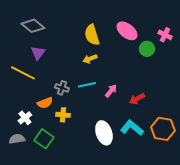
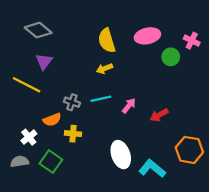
pink ellipse: (127, 31) -> (147, 36), turned -50
cyan L-shape: (132, 128) -> (152, 169), moved

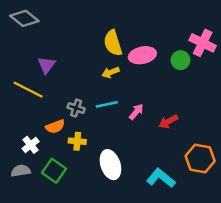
gray diamond: (38, 30) -> (24, 18), moved
pink ellipse: (147, 36) -> (142, 55), moved
pink cross: (192, 41) -> (203, 43), size x1.5
white ellipse: (121, 155) -> (110, 165), moved

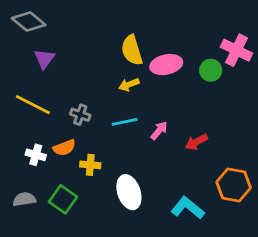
purple triangle: (47, 65) -> (44, 59), moved
gray cross: (76, 108) -> (80, 115), moved
white cross: (31, 145) -> (36, 155), moved, turned -35

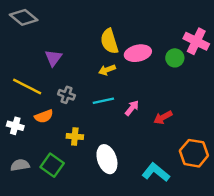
purple triangle: (44, 59) -> (53, 58), moved
orange semicircle: (64, 148) -> (44, 116), moved
white cross: (36, 155) -> (15, 126), moved

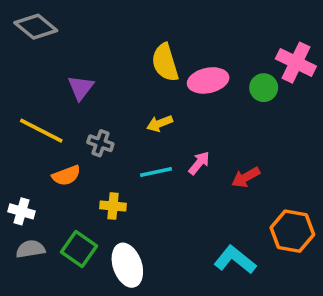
yellow arrow: (107, 70) -> (160, 123), moved
cyan line: (103, 101) -> (156, 172), moved
white cross: (15, 126) -> (22, 211), moved
white ellipse: (107, 159) -> (127, 265), moved

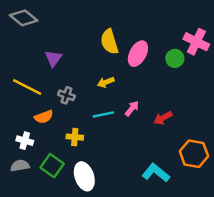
pink ellipse: (208, 80) -> (138, 54), turned -50
white cross: (22, 211) -> (25, 141), moved

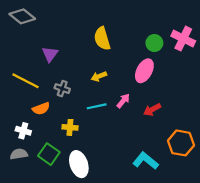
pink ellipse: (138, 54) -> (144, 71), moved
green circle: (175, 58) -> (154, 43), moved

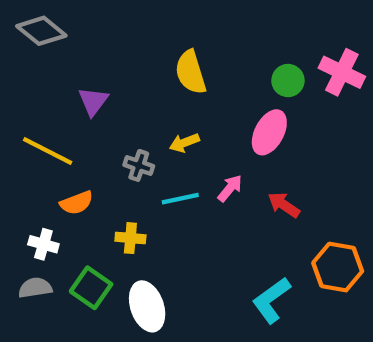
gray cross: (62, 89) -> (139, 165), moved
red arrow: (152, 110) -> (284, 205), turned 63
cyan L-shape: (145, 161) -> (271, 300), turned -75

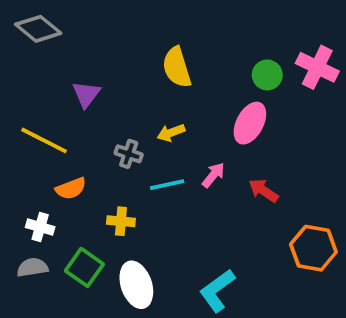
cyan L-shape: (271, 300) -> (217, 291), moved

